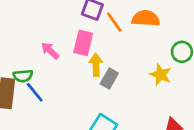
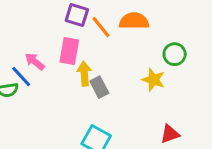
gray rectangle: (109, 78) -> (99, 87), turned -54
blue line: (35, 92) -> (21, 76), moved

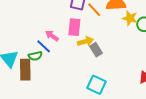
yellow arrow: (84, 74) -> (85, 41), turned 84
yellow star: (153, 80) -> (130, 18), moved

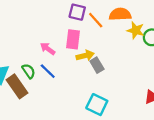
blue line: (44, 46) -> (48, 71), moved
green semicircle: (35, 56) -> (29, 71), turned -112
brown rectangle: (25, 70) -> (17, 86), turned -35

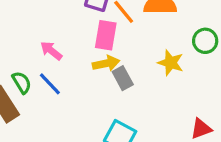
yellow star: (136, 30) -> (171, 63), moved
pink rectangle: (73, 39) -> (106, 35), moved

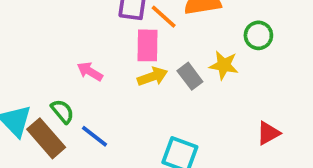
gray rectangle: (123, 78) -> (190, 76), moved
blue line: (50, 84) -> (95, 136), moved

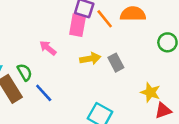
pink rectangle: (148, 45) -> (78, 25), moved
yellow star: (224, 65) -> (150, 92), moved

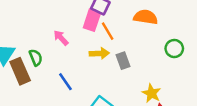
orange line: (105, 19) -> (108, 31), moved
blue line: (44, 93) -> (65, 82), moved

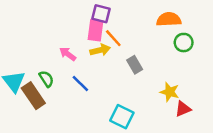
orange semicircle: (146, 17) -> (169, 19), moved
yellow arrow: (99, 53) -> (100, 50), moved
blue line: (65, 82) -> (80, 83), moved

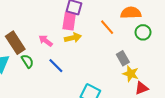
orange line: (113, 38) -> (107, 27), moved
gray rectangle: (135, 65) -> (123, 58), moved
brown rectangle: (33, 96) -> (15, 43), moved

